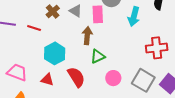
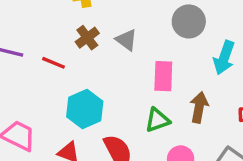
pink rectangle: (98, 14) -> (163, 76), moved
brown arrow: (87, 36) -> (199, 107), moved

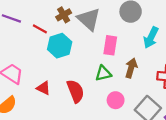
gray triangle: (126, 40) -> (89, 19), size x1.6
cyan hexagon: (85, 109) -> (60, 46), moved

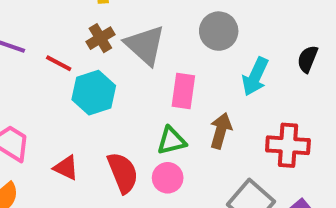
pink circle: (116, 100) -> (168, 178), moved

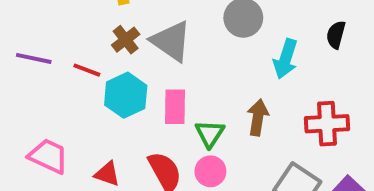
pink rectangle: (183, 91) -> (175, 107), moved
green triangle: (172, 141) -> (210, 134), turned -36

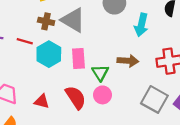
brown cross: (126, 40) -> (46, 21), turned -35
brown arrow: (258, 117) -> (128, 61), turned 90

